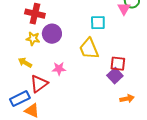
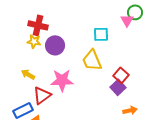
yellow star: (33, 39) -> (34, 41), moved
red square: (118, 64) -> (121, 75), turned 35
pink star: (59, 69) -> (62, 80), size x1.6

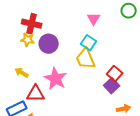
pink triangle: (127, 20) -> (94, 19), moved
cyan square: (101, 34) -> (89, 43), moved, turned 35
pink star: (62, 80) -> (56, 79), turned 30
red triangle: (42, 95) -> (36, 94), turned 36

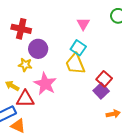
yellow star: (28, 40) -> (25, 65), moved
yellow arrow: (22, 73) -> (12, 86), moved

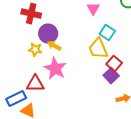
cyan square: (78, 48) -> (107, 33), moved
yellow trapezoid: (75, 64) -> (98, 49), moved
yellow arrow: (12, 86) -> (54, 46), moved

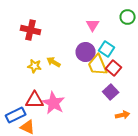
purple circle: (48, 34) -> (86, 52), moved
red square: (114, 64) -> (114, 68), moved
pink star: (55, 69) -> (54, 103), moved

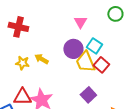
purple square: (111, 92) -> (88, 95), moved

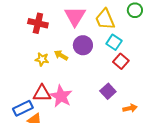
pink triangle: (80, 22) -> (75, 16), moved, size x1.6
purple circle: (73, 49) -> (83, 45), moved
yellow trapezoid: (85, 62) -> (105, 19), moved

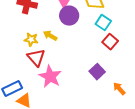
purple circle: (83, 45) -> (69, 16), moved
red triangle: (42, 93) -> (36, 58), moved, turned 48
orange arrow: (130, 108) -> (119, 89), turned -120

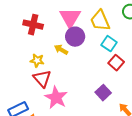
yellow arrow: (50, 36) -> (61, 50), moved

